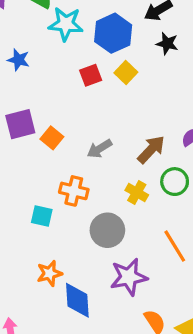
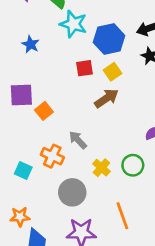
gray arrow: (100, 149) -> (78, 140), moved, turned 66
brown arrow: (151, 150) -> (107, 98), moved

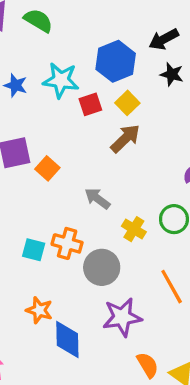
cyan star: (73, 24) -> (61, 80), moved
orange cross: (52, 156) -> (67, 243), moved
orange star: (20, 217) -> (39, 310), turned 30

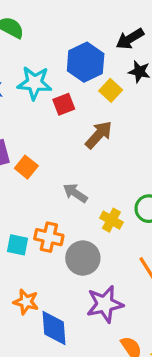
yellow square: (127, 103) -> (111, 90), moved

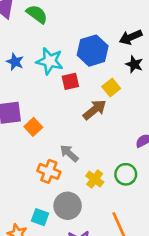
yellow square: (111, 90) -> (111, 87), moved
orange cross: (49, 237) -> (49, 171), moved
cyan square: (18, 245) -> (40, 217), moved

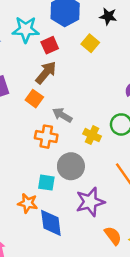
brown arrow: (95, 110) -> (46, 73), moved
orange square: (33, 127) -> (34, 99), moved

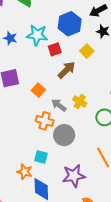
brown arrow: (46, 73) -> (67, 70), moved
yellow cross: (92, 135) -> (80, 101), moved
gray circle: (71, 166) -> (64, 135), moved

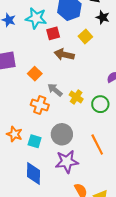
brown arrow: (67, 70) -> (64, 55), turned -126
yellow cross: (80, 101) -> (76, 97), moved
gray circle: (64, 135) -> (62, 134), moved
orange star: (25, 172) -> (14, 134), moved

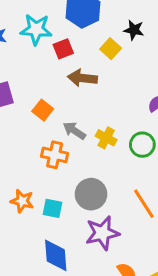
black star: (103, 17) -> (134, 30), moved

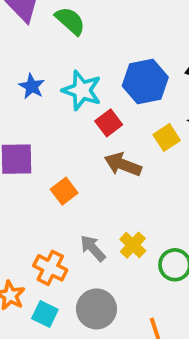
red square: (63, 49) -> (109, 123), turned -30
gray arrow: (74, 131) -> (93, 248), moved
orange cross: (55, 155) -> (50, 268), moved

